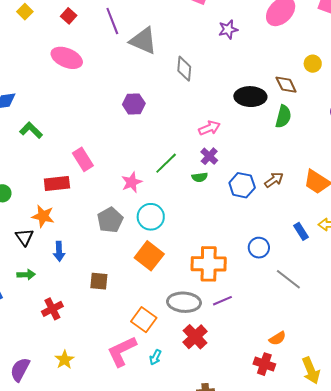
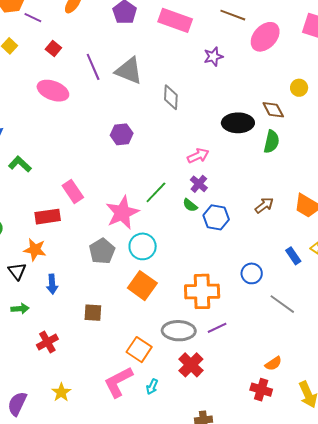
purple line: (112, 21) -> (93, 67), moved
green semicircle: (200, 177) -> (190, 205), turned 49
pink star: (132, 182) -> (122, 213), size x1.6
blue hexagon: (242, 185) -> (216, 217), moved

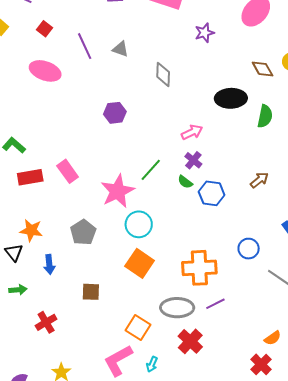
gray triangle: (129, 71) -> (120, 49), size x0.6
brown diamond: (273, 110) -> (263, 69), moved
red rectangle: (48, 217) -> (30, 177), moved
gray pentagon: (102, 251) -> (83, 232), moved
red cross: (261, 390) -> (261, 364), turned 30

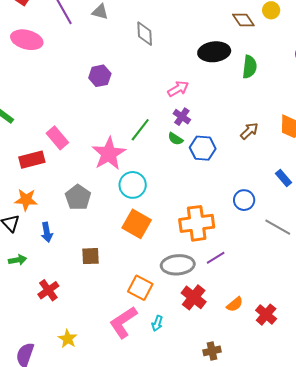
red rectangle: (30, 177) -> (32, 160), moved
orange semicircle: (273, 338) -> (235, 304), moved

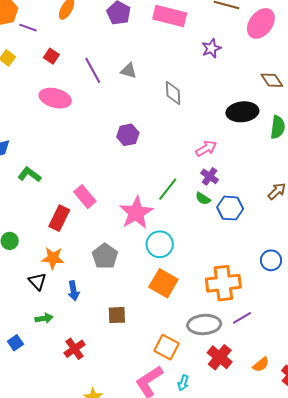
red rectangle: (32, 160) -> (59, 218), turned -50

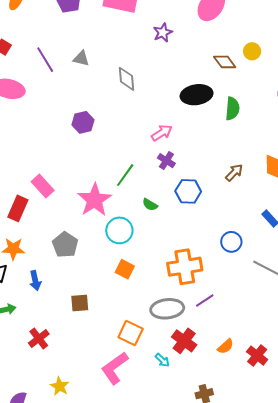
green semicircle: (203, 199) -> (150, 205), moved
orange square: (163, 283) -> (125, 269), size x0.7
cyan arrow: (183, 383) -> (162, 360), moved, turned -63

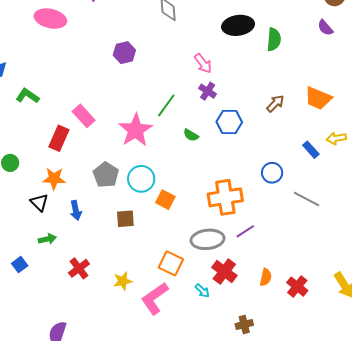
pink arrow: (162, 133) -> (203, 63), turned 85
cyan circle: (119, 230) -> (141, 179), moved
brown square: (80, 303) -> (125, 219), moved
orange semicircle: (226, 346) -> (266, 277), turned -36
yellow star: (60, 386) -> (123, 281), moved, turned 30

